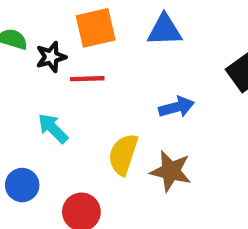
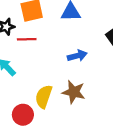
yellow semicircle: (123, 154) -> (44, 97), moved

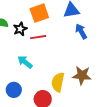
blue arrow: (77, 56) -> (81, 31), moved, turned -98

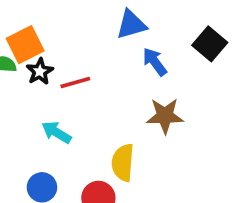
orange square: (39, 13) -> (25, 45), moved
brown star: (82, 75) -> (165, 116), moved

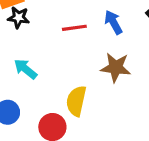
black star: (40, 71) -> (19, 17), turned 30
red line: (75, 83) -> (74, 28), moved

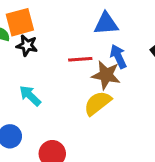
brown star: (116, 67) -> (106, 75), moved
yellow semicircle: (76, 101) -> (98, 103), moved, turned 36

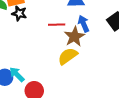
brown star: (106, 75) -> (74, 37), turned 30
cyan arrow: (30, 96) -> (17, 75), moved

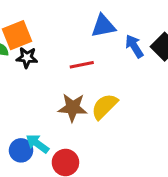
blue arrow: (84, 24) -> (134, 46), moved
brown star: (74, 37) -> (73, 108), moved, turned -30

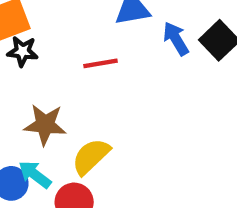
yellow semicircle: (105, 106) -> (91, 156), moved
brown star: (73, 108) -> (45, 125), moved

